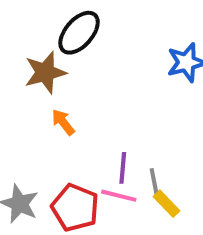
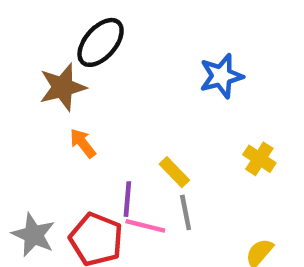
purple line: (123, 168) -> (127, 199), moved
yellow rectangle: (167, 204) -> (174, 172), moved

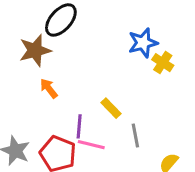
yellow cross: (259, 159) -> (163, 63), moved
gray line: (186, 212) -> (135, 135), moved

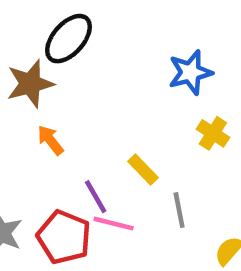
yellow cross: (163, 63) -> (213, 133), moved
purple line: (79, 126) -> (96, 197), turned -35

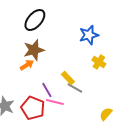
brown star: (30, 84) -> (34, 50), moved
orange arrow: (50, 140) -> (27, 65), turned 96
gray line: (179, 210) -> (75, 88), moved, turned -49

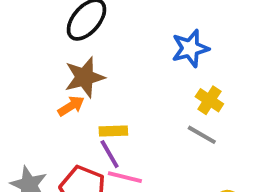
yellow rectangle: (68, 78) -> (113, 131), moved, turned -48
gray line: (75, 88) -> (202, 135), moved

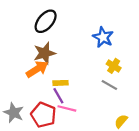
blue star: (190, 48) -> (103, 37), turned -30
orange arrow: (71, 106) -> (37, 69), size x1.5

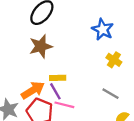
orange arrow: (37, 69) -> (33, 90), moved
gray line: (109, 85) -> (111, 94), moved

